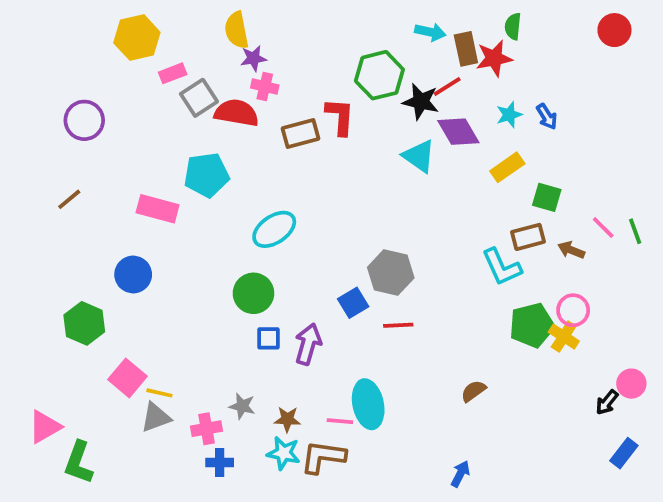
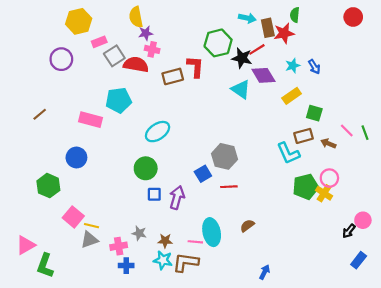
purple circle: (84, 120) -> (61, 59), moved
brown semicircle: (473, 391) -> (247, 226), moved

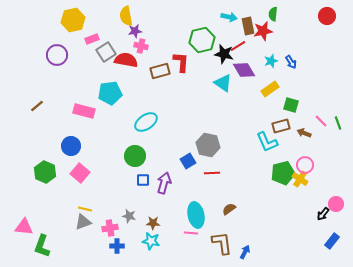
pink square: (73, 217) -> (80, 173), moved
pink line: (195, 242) -> (191, 233), moved
pink triangle: (26, 245) -> (24, 227), turned 36
brown L-shape: (186, 262) -> (222, 243), moved, turned 75

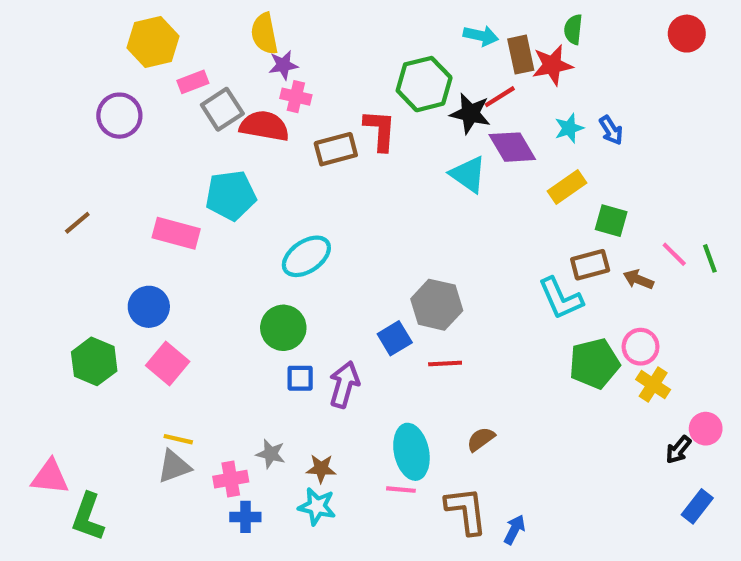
yellow cross: (300, 179) -> (653, 385), moved

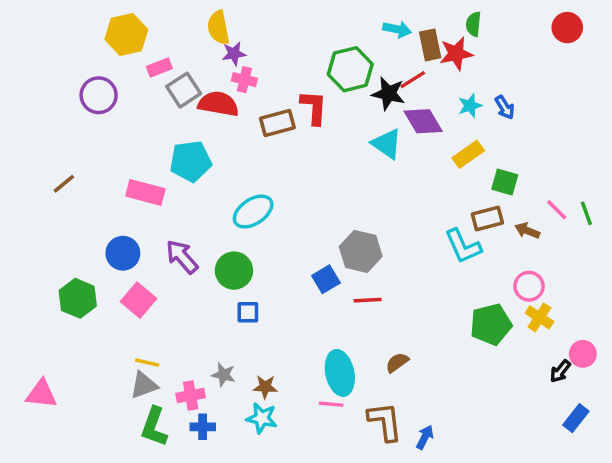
green pentagon: (594, 364) -> (491, 324), moved
purple arrow: (344, 385) -> (182, 257), moved, turned -57
green L-shape: (88, 517) -> (154, 427), moved

